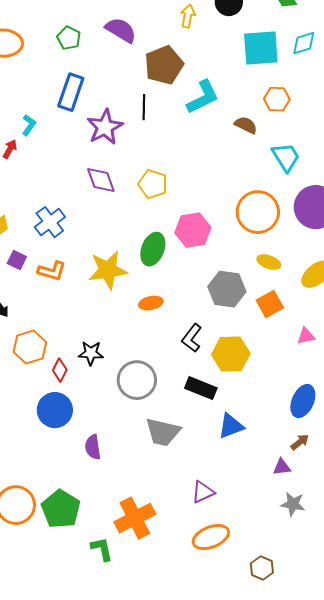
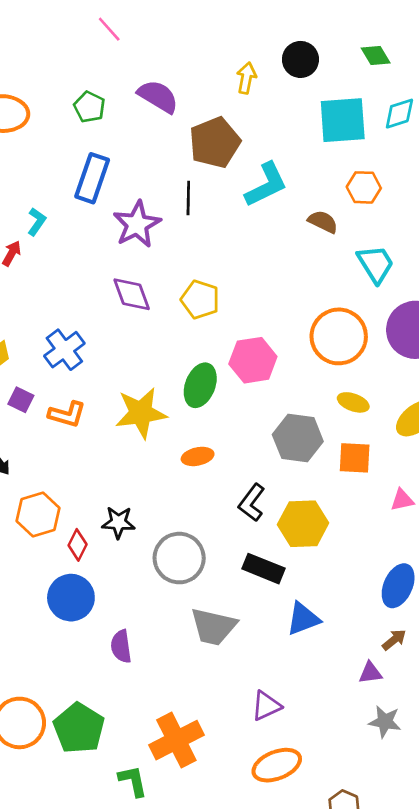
orange square: (270, 304) -> (355, 458), turned 32

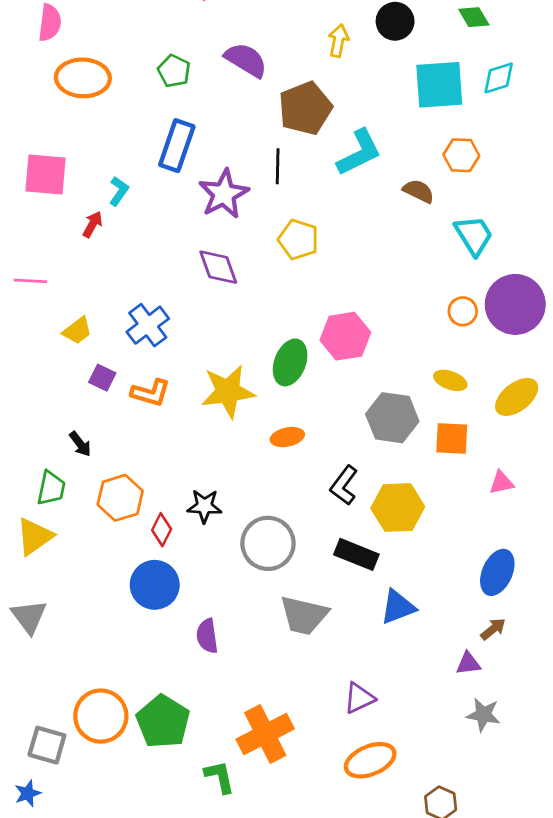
yellow pentagon: (200, 300) -> (298, 240), moved
orange circle: (339, 336) -> (463, 311), moved, size x0.5

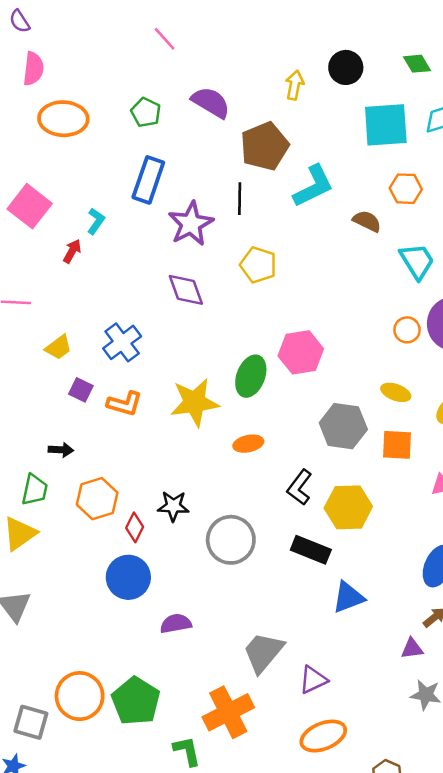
pink square: (46, 175) -> (30, 206), turned 33
black arrow: (80, 444) -> (61, 450), turned -50
gray trapezoid: (304, 615) -> (263, 652), moved, turned 117
purple semicircle: (207, 636) -> (176, 624), turned 88

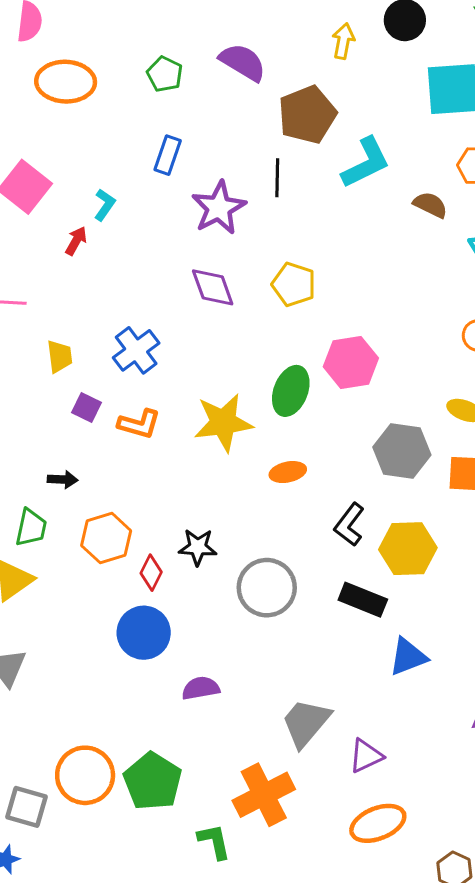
blue rectangle: (148, 180) -> (168, 155), size x0.7
yellow pentagon: (258, 265) -> (294, 284), moved
yellow trapezoid: (58, 347) -> (60, 356), turned -60

